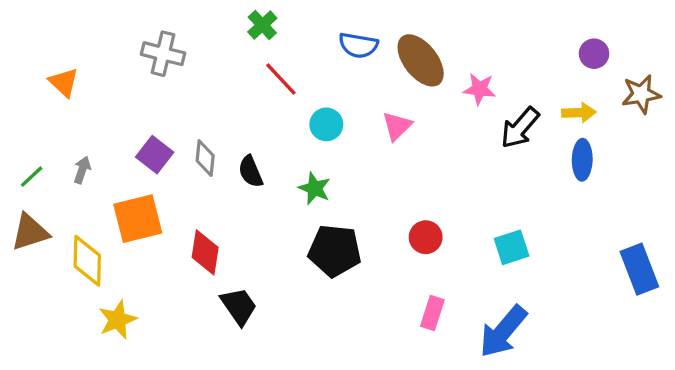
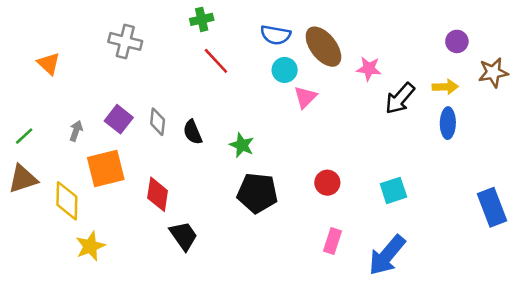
green cross: (262, 25) -> (202, 19), turned 30
cyan circle: (326, 124) -> (285, 70), moved
gray arrow: (82, 170) -> (76, 131), moved

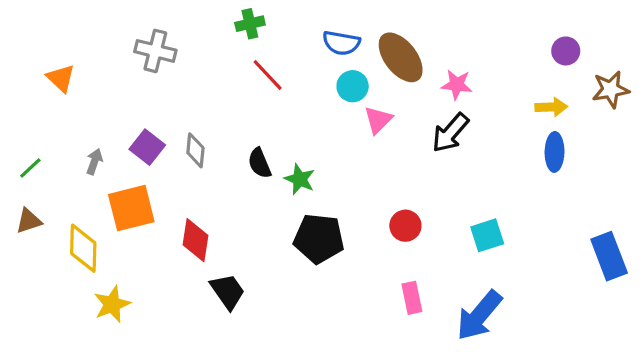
black arrow: (400, 98) -> (450, 133), moved
black semicircle: (193, 132) -> (260, 163), moved
brown triangle: (23, 179) -> (29, 221), size x0.7
pink rectangle: (333, 241) -> (412, 298), turned -30

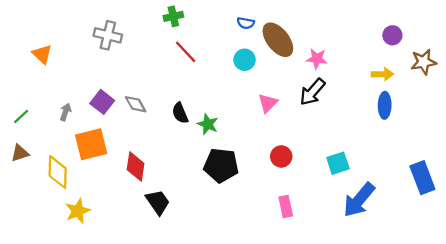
blue semicircle: (341, 43) -> (246, 23), moved, size x0.7
pink triangle: (378, 120) -> (268, 103), moved
gray diamond: (195, 150) -> (136, 104), turned -35
blue arrow: (479, 315) -> (359, 200), moved

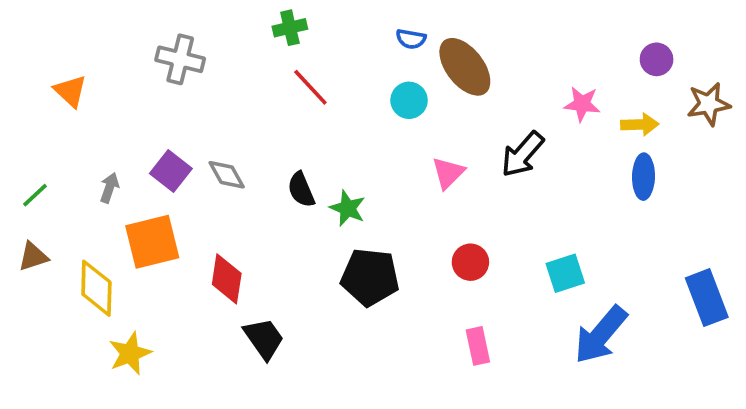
pink star: (317, 59) -> (582, 104), moved

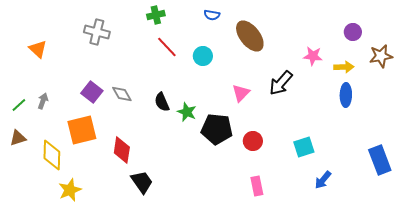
blue semicircle: (411, 39) -> (212, 15), moved
cyan circle: (409, 100) -> (203, 56), moved
gray arrow: (109, 188) -> (43, 101), moved
black pentagon: (370, 277) -> (217, 129), moved
blue arrow: (601, 335) -> (323, 180), size x0.6

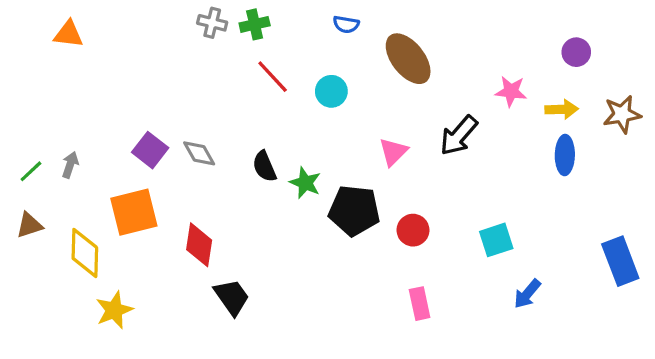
gray cross: (97, 32) -> (212, 23), moved, size x0.7
orange triangle: (38, 49) -> (68, 34), moved, turned -36
brown star: (381, 56) -> (622, 114), moved

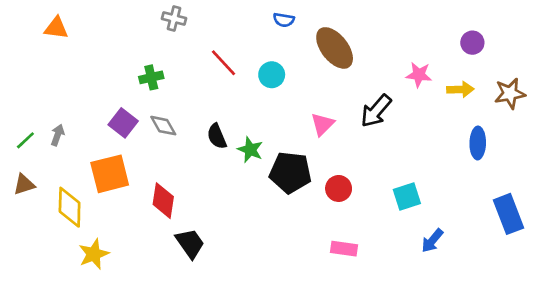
green cross: (255, 24) -> (151, 77), moved
blue ellipse: (565, 155) -> (478, 143), moved
pink rectangle: (420, 304) -> (344, 249), turned -70

